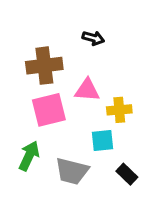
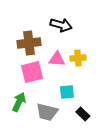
black arrow: (93, 38) -> (61, 25), size x1.5
yellow cross: (119, 110) -> (78, 58), moved

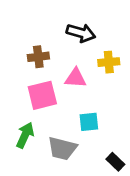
brown cross: (29, 43) -> (38, 57), size x0.7
yellow cross: (78, 58) -> (109, 62), moved
black rectangle: (83, 114) -> (115, 162), moved

